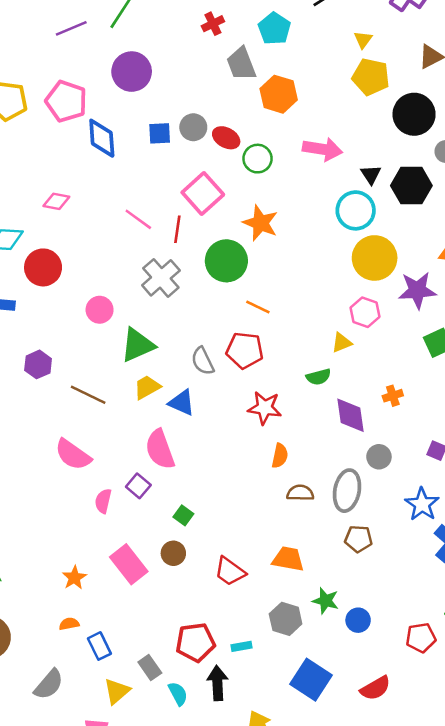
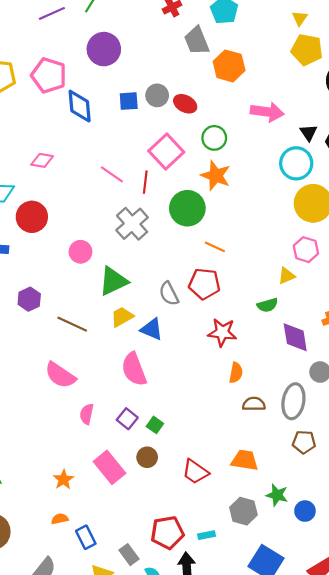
green circle: (258, 159) -> (214, 138), moved
purple square: (138, 486) -> (127, 419), moved

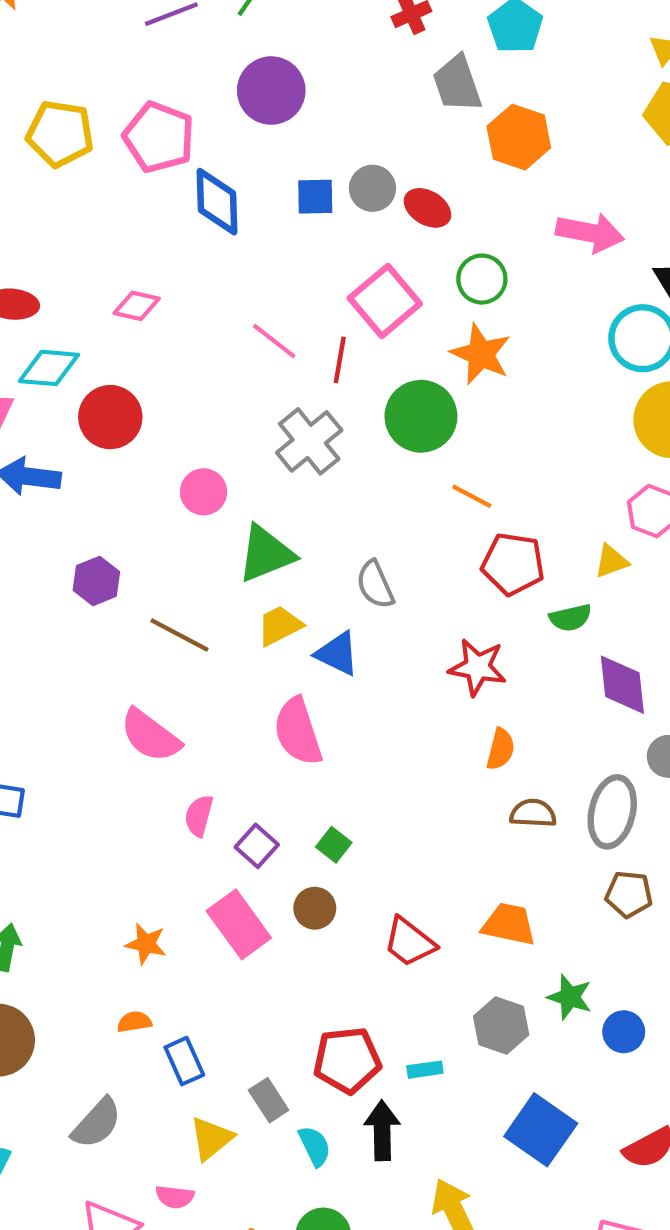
red pentagon: (204, 284) -> (513, 564), moved
purple square: (127, 419) -> (257, 846), moved
orange star: (64, 480) -> (146, 944), turned -30

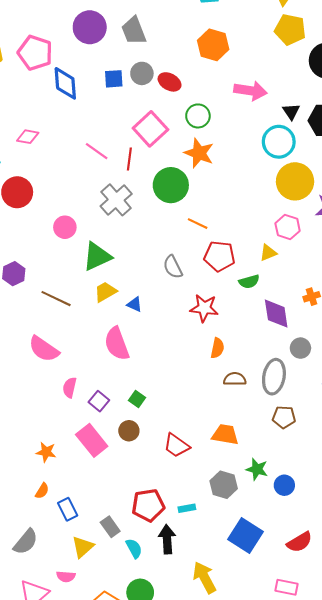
gray trapezoid: (457, 84) -> (134, 31), moved
gray semicircle: (375, 585) -> (173, 267), moved
blue triangle: (337, 654) -> (135, 304), size x0.7
orange semicircle: (134, 1022) -> (42, 491), turned 133

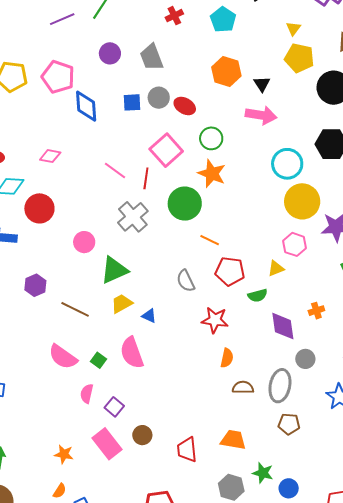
purple circle: (90, 27) -> (110, 53), size x0.7
black triangle: (291, 112) -> (262, 84), moved
green square: (137, 399) -> (98, 360), moved
red trapezoid: (176, 445) -> (187, 450), turned 48

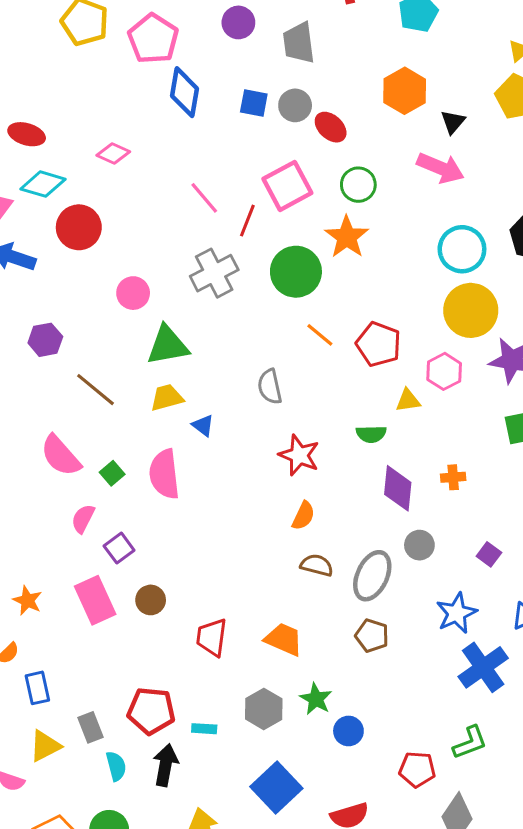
red pentagon: (230, 271) -> (379, 344), moved

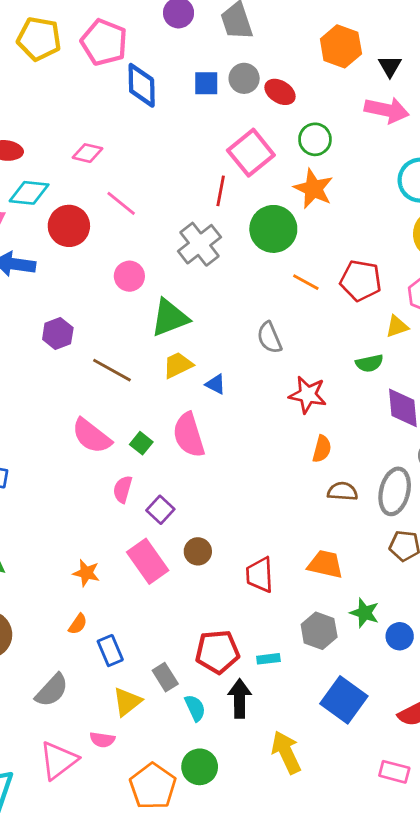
pink line: (204, 198) -> (121, 203), moved

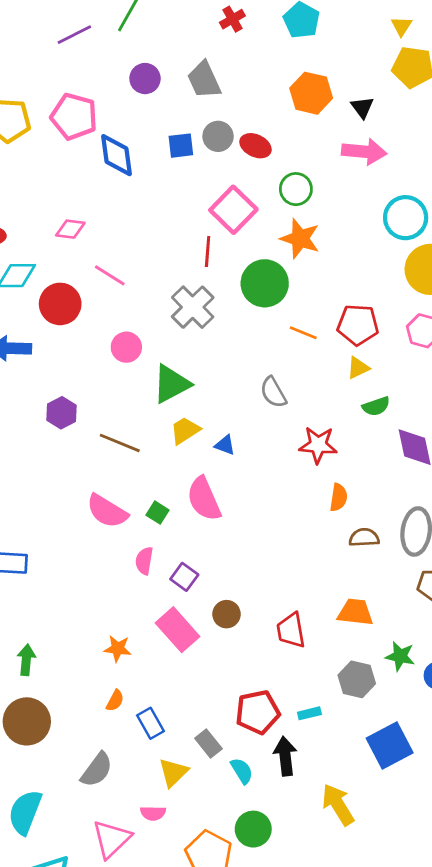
yellow triangle: (397, 326) -> (358, 368), moved
blue square: (344, 700) -> (390, 746), turned 33

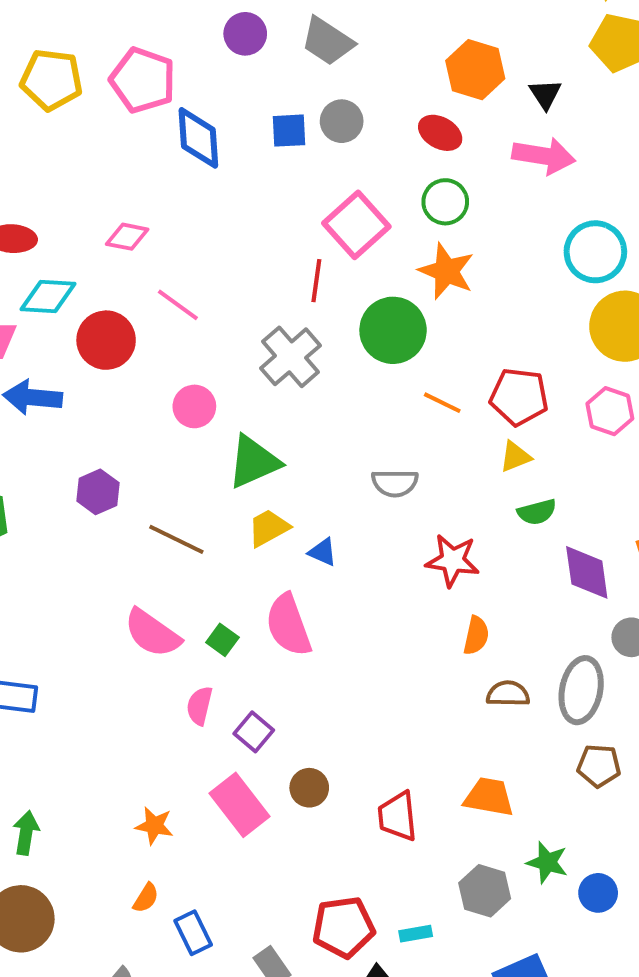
gray trapezoid: (204, 80) -> (327, 41), turned -36
red ellipse: (255, 146) -> (440, 133), moved
gray semicircle: (273, 392) -> (395, 483), turned -64

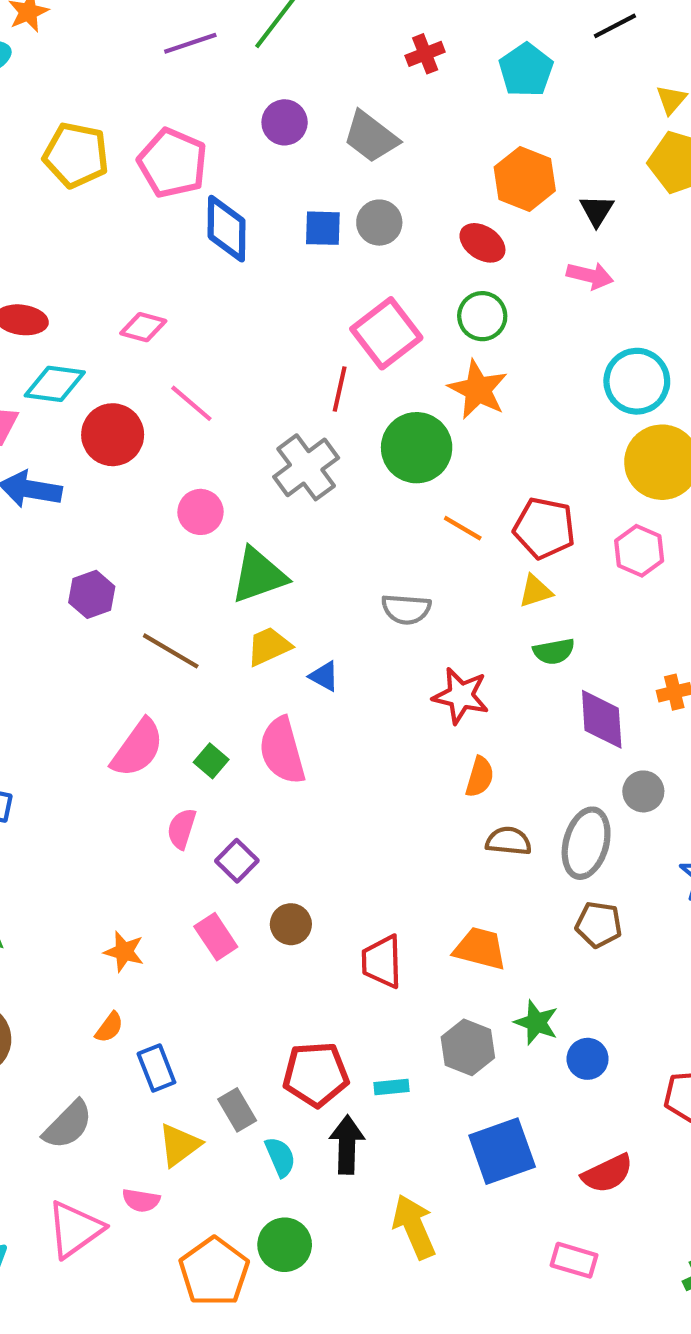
pink arrow: (544, 156) -> (590, 276), size x0.7
pink semicircle: (152, 633) -> (138, 748), turned -94
pink rectangle: (240, 805) -> (216, 937), size x0.7

